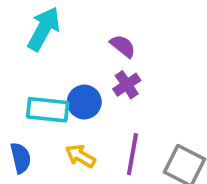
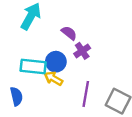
purple semicircle: (123, 46) -> (69, 33), moved
yellow arrow: (80, 156) -> (53, 78), moved

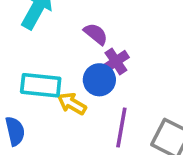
blue circle: (56, 62) -> (99, 80), moved

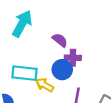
purple cross: (116, 61) -> (73, 58), turned 35

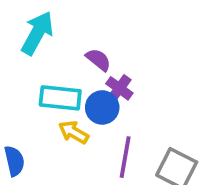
purple cross: (73, 58) -> (119, 88), turned 35
cyan rectangle: (25, 73) -> (60, 98), moved

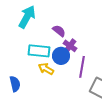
purple line: (125, 157) -> (82, 67), moved

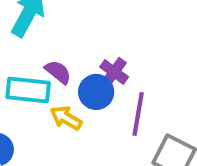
purple semicircle: (59, 31) -> (58, 72), moved
cyan rectangle: (39, 51) -> (28, 90), moved

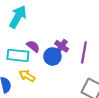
purple line: (138, 114) -> (84, 52), moved
yellow arrow: (66, 118) -> (27, 76), moved

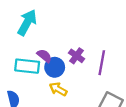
blue circle: (52, 56) -> (55, 67), moved
yellow arrow: (27, 76) -> (58, 89), moved

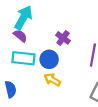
purple semicircle: (44, 56) -> (20, 36), moved
purple cross: (76, 56) -> (63, 38), moved

